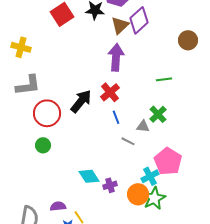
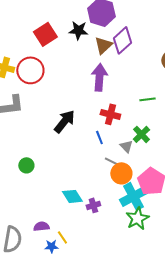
red cross: (110, 92) -> (110, 114), moved, turned -36
red circle: (47, 113) -> (30, 70), moved
gray triangle: (143, 126) -> (126, 146), turned 40
cyan cross: (150, 176) -> (133, 196), size x1.5
orange circle: (138, 194) -> (121, 173), moved

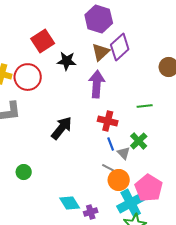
black star: (78, 30) -> (67, 61), moved
blue line: (99, 137) -> (111, 144), moved

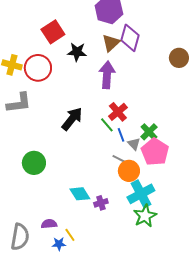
purple diamond: (120, 47) -> (130, 38), turned -32
green line: (145, 106) -> (107, 125), moved, turned 56
red cross: (108, 121) -> (118, 112), turned 36
green circle: (24, 172) -> (34, 163), size x1.5
pink pentagon: (149, 188) -> (155, 152), moved

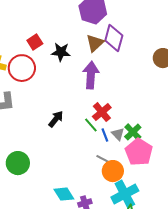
red square: (53, 32) -> (35, 42), moved, size x0.7
black arrow: (72, 119) -> (56, 119), size x0.7
gray triangle: (134, 144) -> (118, 134), moved

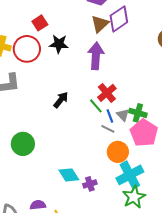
purple diamond: (114, 38) -> (119, 19), turned 40
black star: (61, 52) -> (59, 44), moved
green cross: (133, 132) -> (138, 113), turned -30
gray line: (103, 159) -> (108, 129), moved

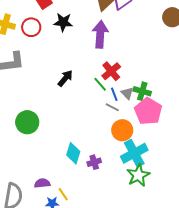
red circle: (27, 49) -> (31, 27), size x0.7
cyan diamond: (69, 175) -> (73, 153), turned 50

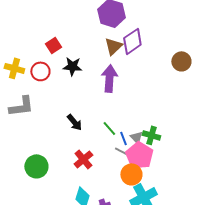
red cross: (111, 71) -> (83, 159), moved
black arrow: (65, 78) -> (74, 122), turned 102
pink pentagon: (148, 111) -> (139, 155), moved

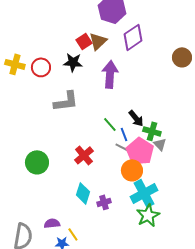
red square: (53, 45) -> (84, 41), moved
brown triangle: (113, 46) -> (98, 41), moved
gray L-shape: (21, 106) -> (66, 101), moved
black arrow: (74, 122) -> (136, 118), moved
gray triangle: (136, 137) -> (160, 144), moved

